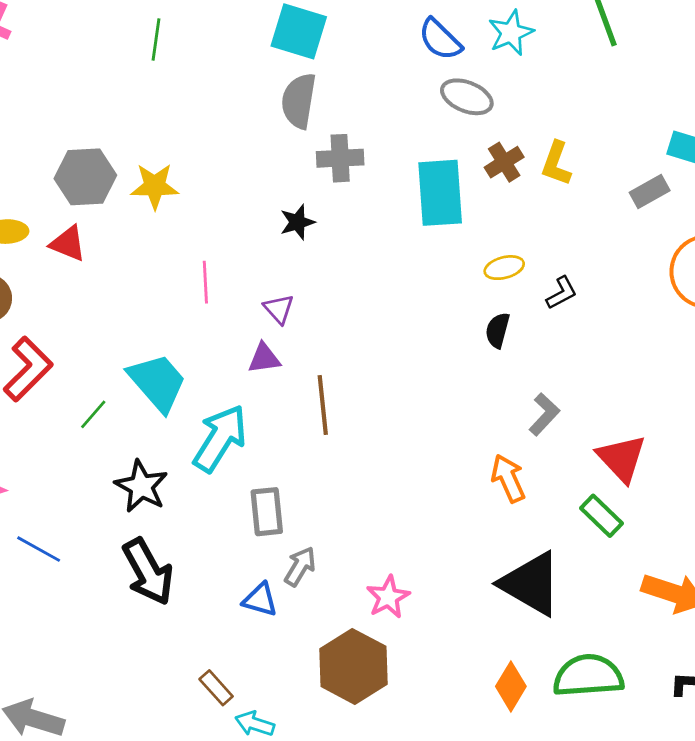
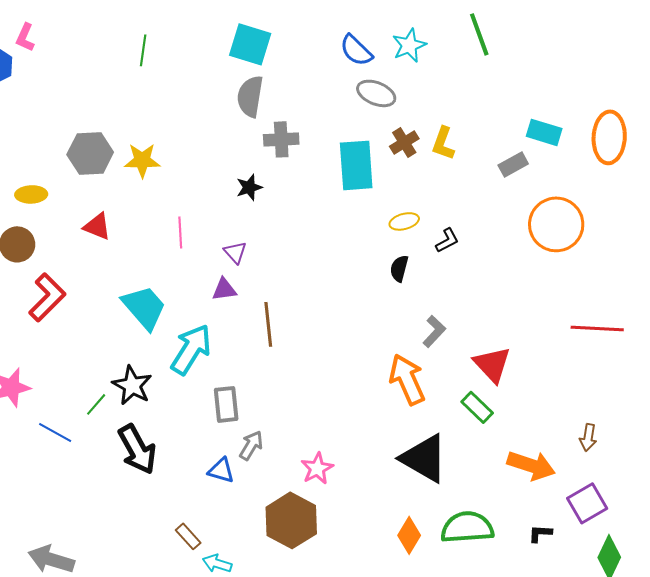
red triangle: (68, 244) -> (97, 226), moved
green line: (93, 414) -> (96, 404), moved
orange arrow: (508, 478) -> (407, 379), size x1.4

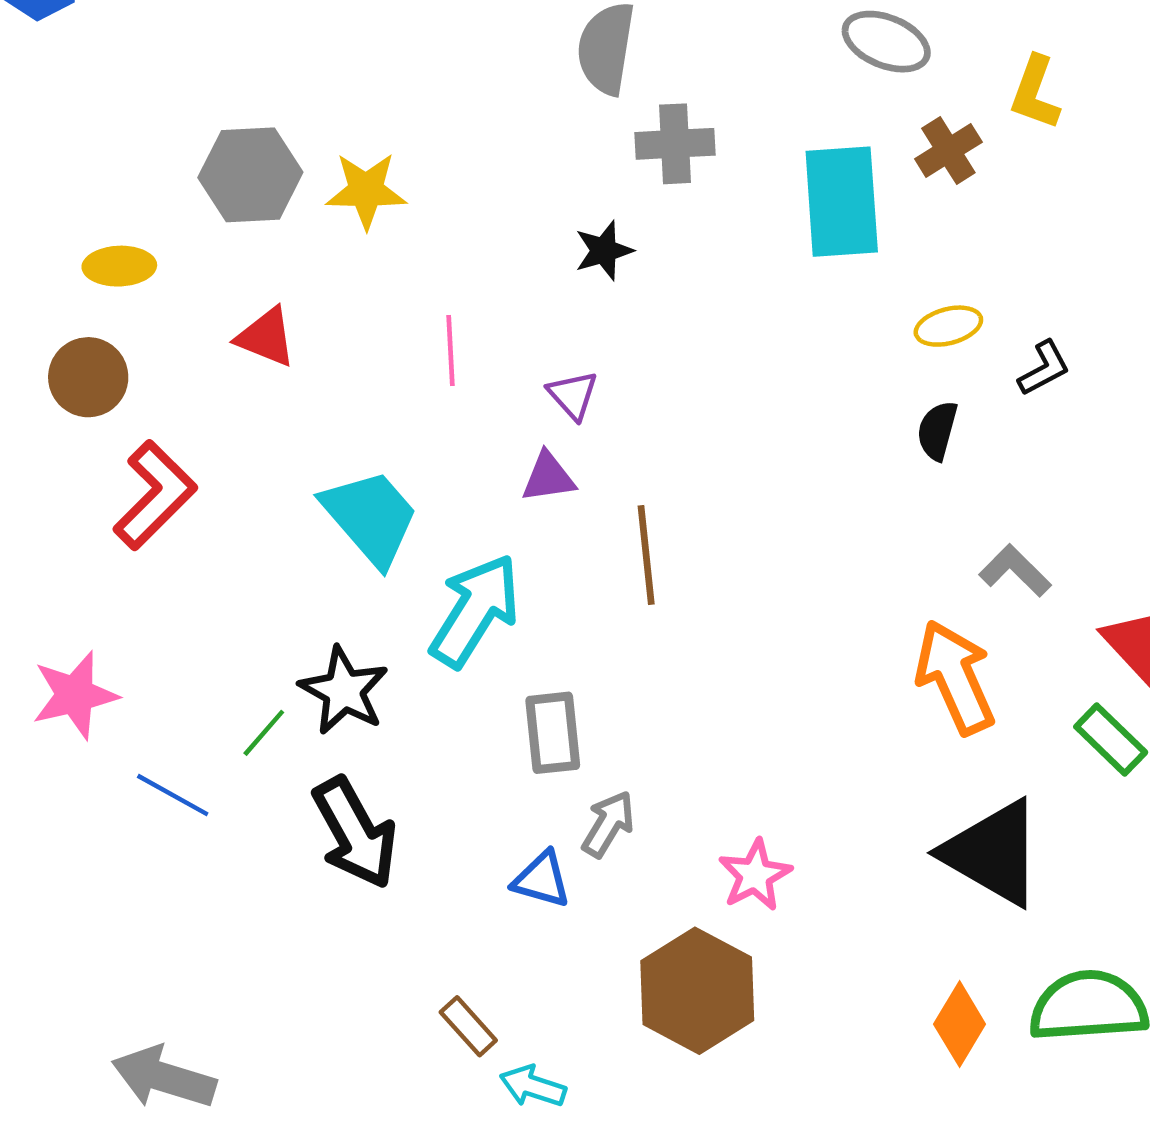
yellow L-shape: (443, 143) -> (1035, 93), moved
gray L-shape: (434, 331) -> (1015, 571), turned -88

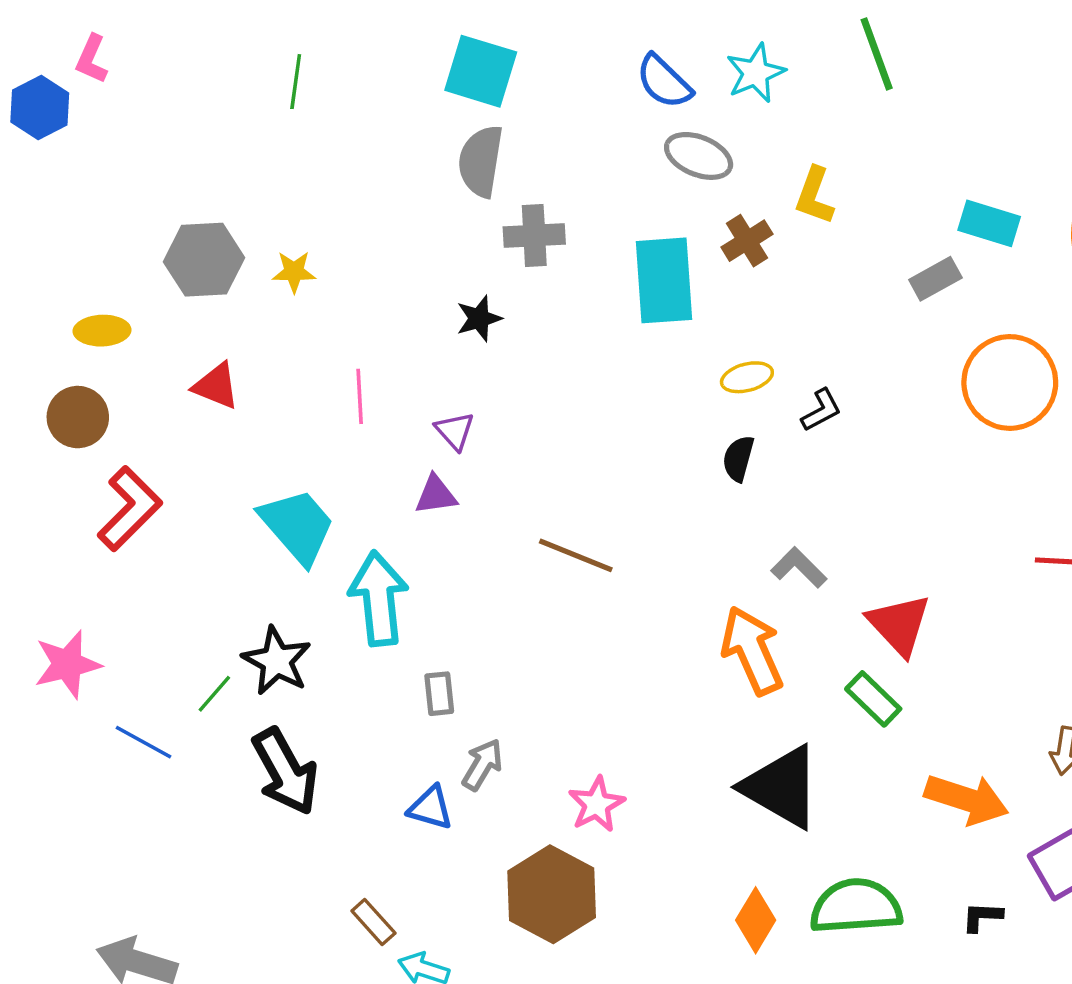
yellow star: (366, 191) -> (294, 272), size x0.7
brown line: (646, 555) -> (576, 555), moved, turned -62
cyan arrow: (475, 611) -> (379, 599), turned -38
gray rectangle: (553, 733) -> (439, 694), size x0.7

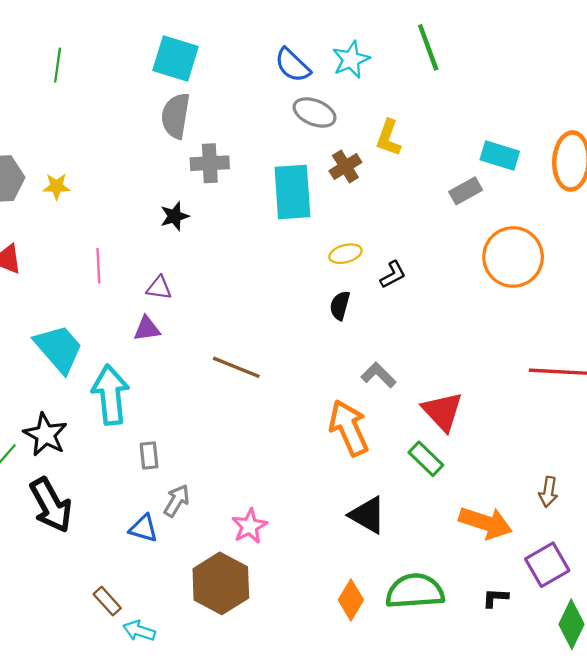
purple triangle: (455, 431) -> (159, 288), turned -40
black triangle: (782, 787) -> (367, 515), size x0.7

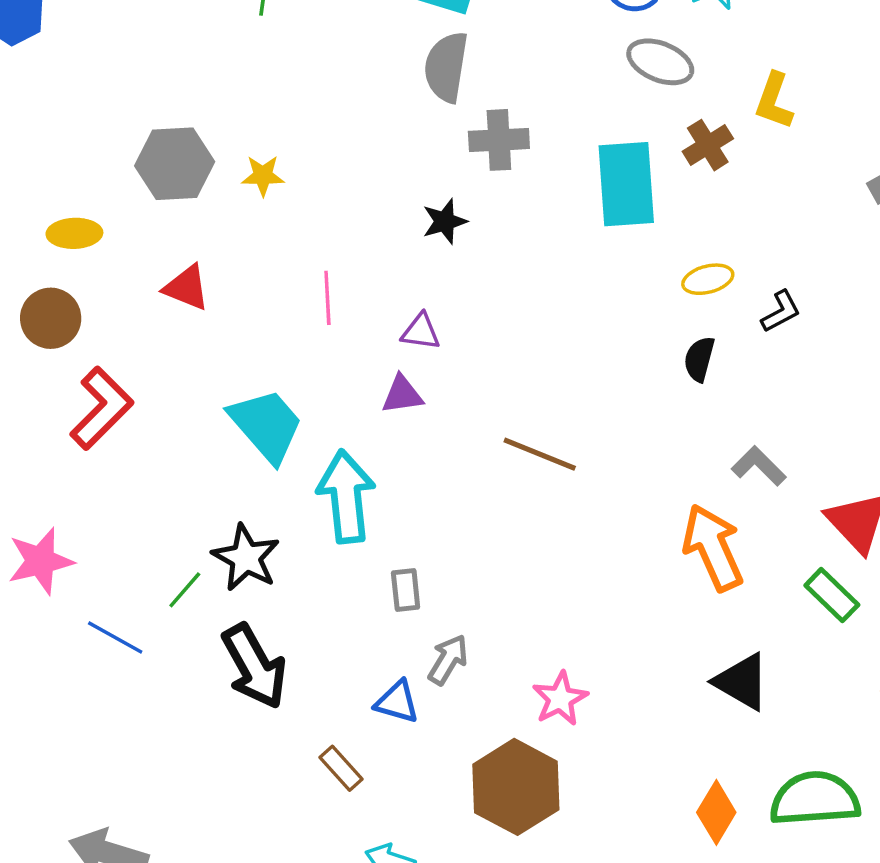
brown rectangle: (107, 601) -> (341, 768), moved

